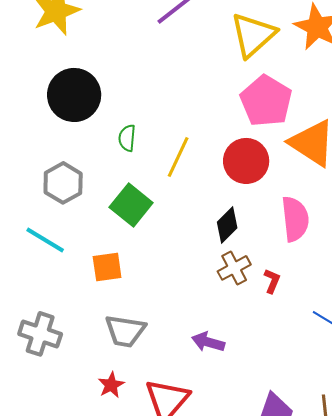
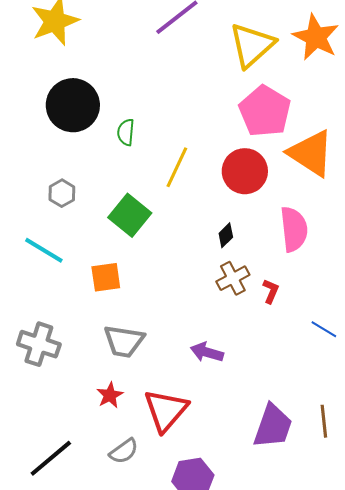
green semicircle: (127, 138) -> (126, 132), moved
gray hexagon: (63, 183) -> (62, 193), size x0.7
black diamond: (227, 225) -> (226, 235), size x0.7

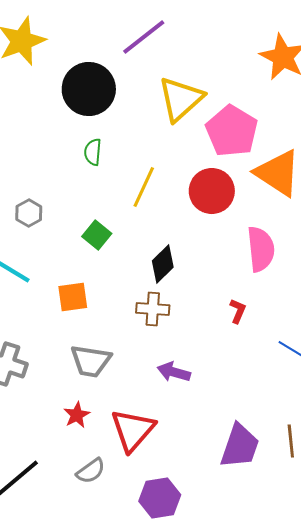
yellow triangle: (252, 45) -> (181, 99), moved
black circle: (73, 105) -> (89, 89), moved
green square: (130, 215) -> (97, 235), size x0.7
black diamond: (226, 235) -> (163, 264), moved, size x1.5
brown cross: (233, 278) -> (153, 309), moved, turned 32

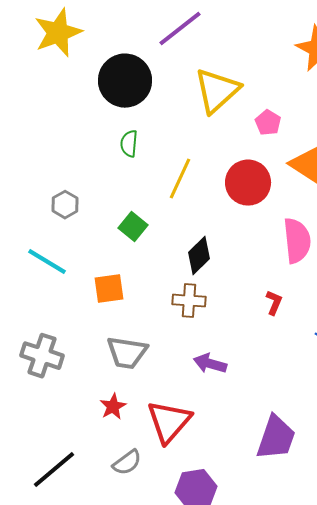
pink pentagon: (232, 131) -> (268, 123), size x0.5

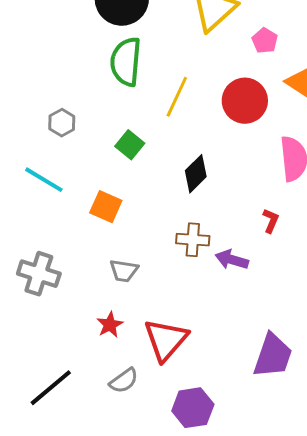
green semicircle: (129, 144) -> (126, 62), size x1.8
orange square: (109, 289) -> (106, 207), turned 32
brown cross: (189, 301) -> (193, 240), moved
gray trapezoid: (127, 353) -> (124, 271), size x0.7
purple arrow: (210, 364) -> (232, 260), moved

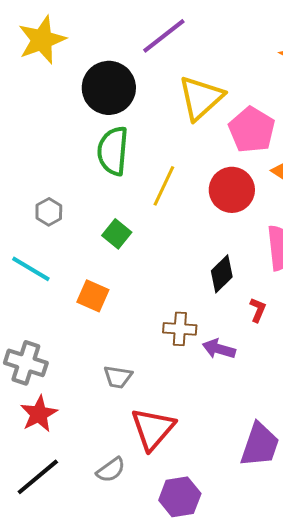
pink pentagon: (265, 41) -> (252, 130), size x1.8
black diamond: (196, 174) -> (222, 274), moved
gray trapezoid: (124, 271) -> (118, 377), moved
red star: (110, 325) -> (39, 414), moved, size x1.4

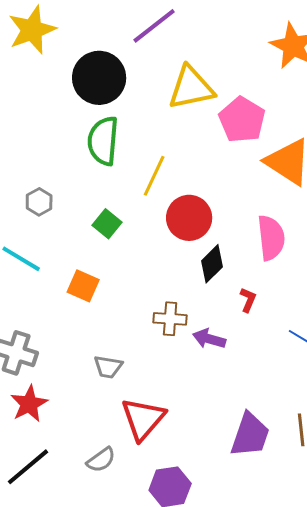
yellow triangle: (201, 98) -> (191, 88), turned 30
red circle: (232, 190) -> (189, 218), moved

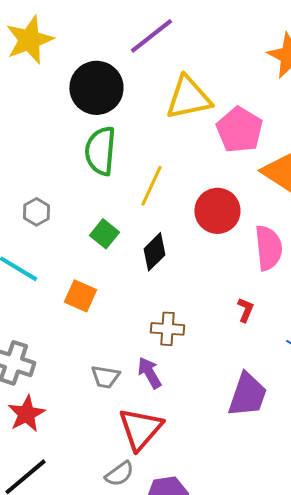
red circle: (189, 218) -> (217, 211), moved
black diamond: (212, 264) -> (154, 252), moved
purple arrow: (209, 339) -> (149, 373), moved, turned 44
purple trapezoid: (250, 435) -> (247, 395), moved
gray semicircle: (101, 460) -> (119, 474), moved

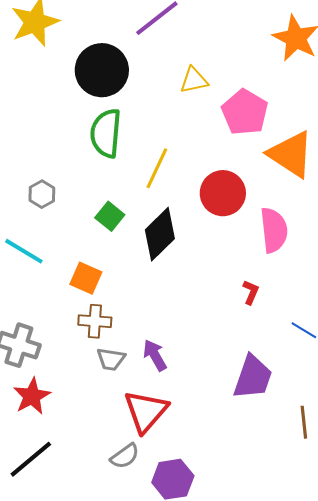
yellow triangle: (188, 98) -> (194, 80), size x0.6
black diamond: (154, 252) -> (160, 234), size x1.4
brown cross: (167, 329) -> (95, 321), moved

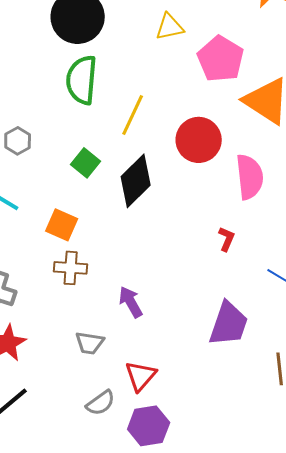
gray trapezoid: (111, 359) -> (90, 343), moved
red triangle: (146, 411) -> (141, 376), moved, size x0.7

